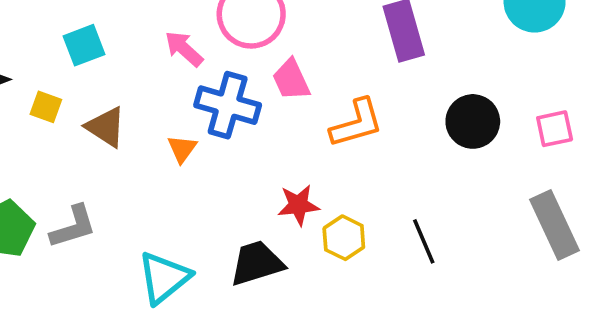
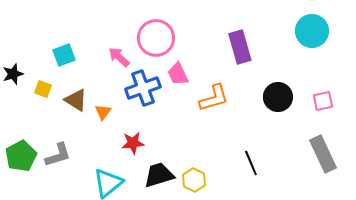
blue cross: (228, 105) -> (143, 88), turned -36
orange triangle: (182, 149) -> (103, 112), moved
red star: (298, 205) -> (133, 143), moved
yellow hexagon: (344, 238) -> (194, 180), moved

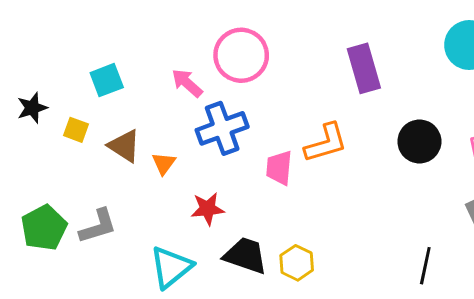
pink trapezoid: (178, 74) -> (279, 168), moved, turned 30
black line: (251, 163) -> (425, 266), moved, turned 35
black trapezoid: (159, 175) -> (246, 255), turned 36

